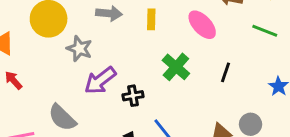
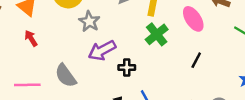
green cross: (176, 67) -> (157, 34), moved
black line: (225, 72) -> (196, 60), moved

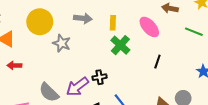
red arrow: (31, 38) -> (14, 65), turned -48
purple arrow: (102, 50) -> (77, 87), moved

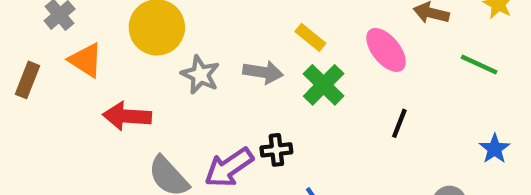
gray arrow: (83, 18) -> (263, 72), moved
yellow rectangle: (113, 23) -> (310, 37), turned -56
red arrow: (14, 65) -> (127, 116), moved, size x1.5

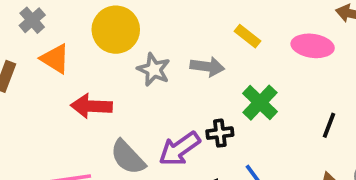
pink ellipse: (386, 50) -> (313, 46), turned -42
green cross: (324, 85) -> (260, 103), moved
black line: (399, 123) -> (329, 125), moved

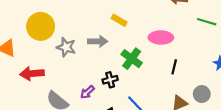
pink ellipse: (313, 46) -> (161, 37), moved
purple arrow: (179, 149) -> (87, 92), size x0.6

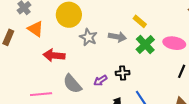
green cross: (132, 59) -> (145, 44), moved

